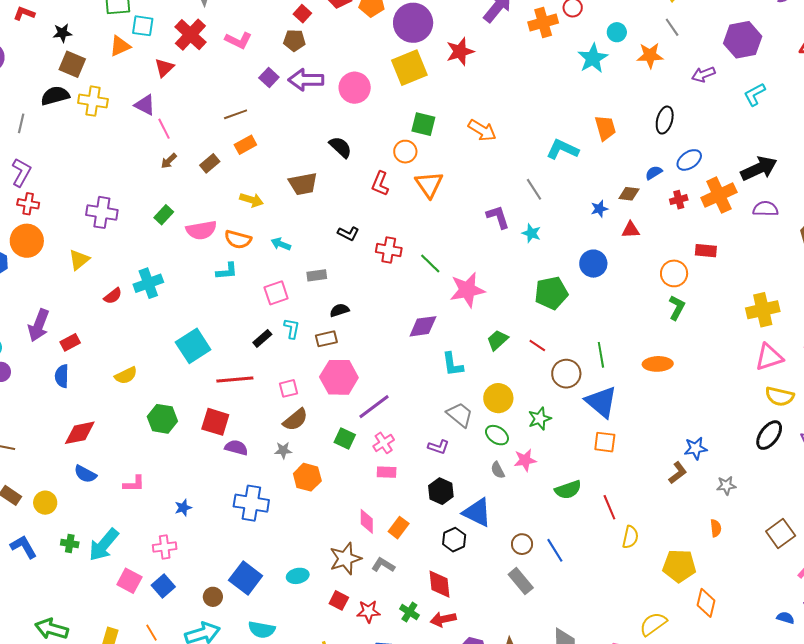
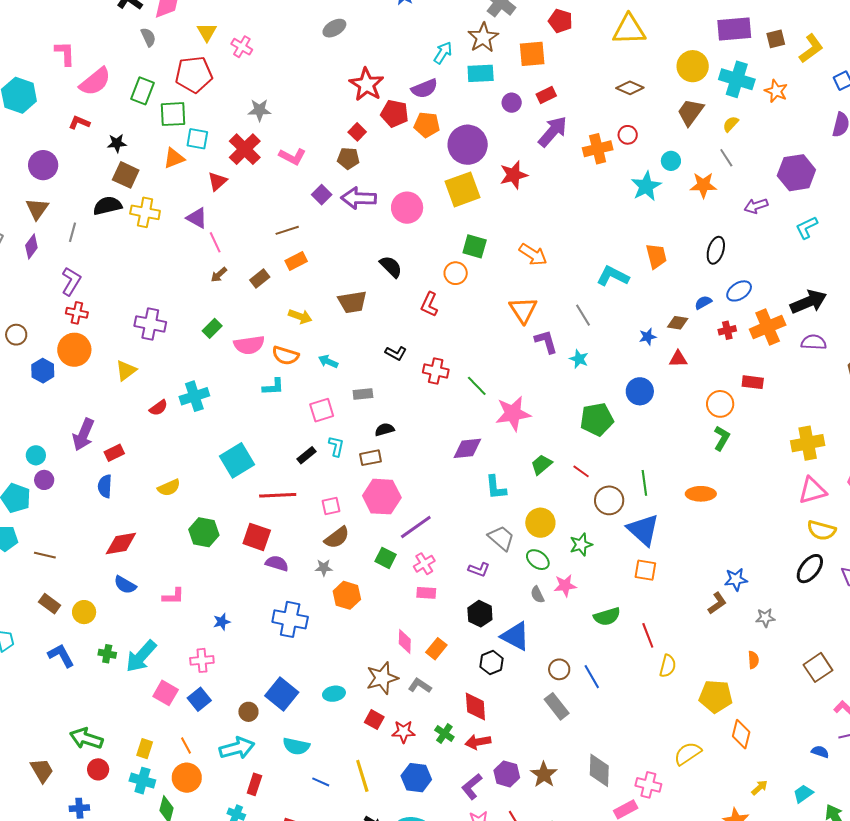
orange triangle: (429, 184) -> (523, 310), moved

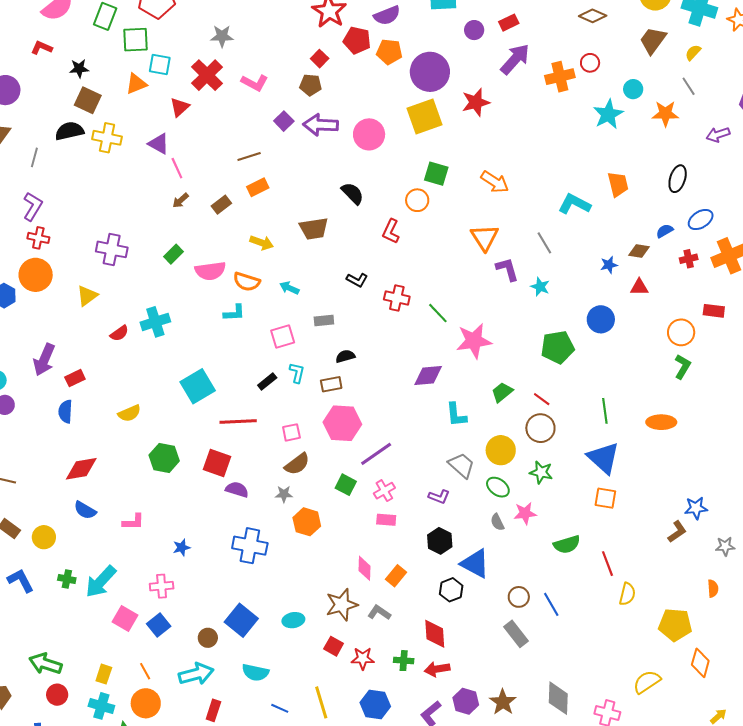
brown circle: (609, 500) -> (540, 428), moved
green star: (581, 545) -> (541, 472), turned 30
green cross: (444, 733) -> (404, 661), turned -30

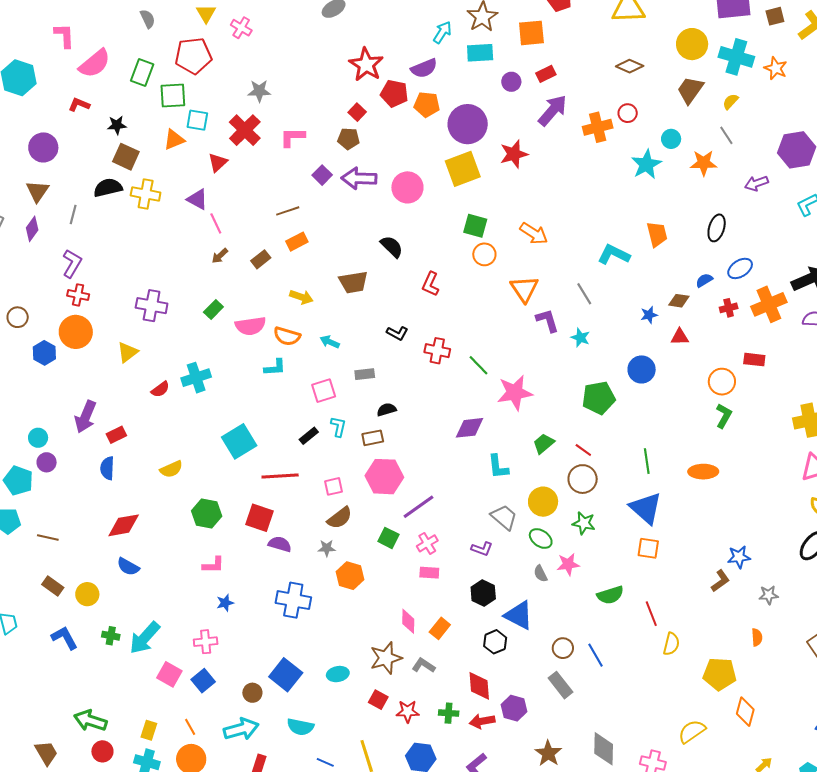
pink L-shape: (255, 83) -> (292, 137), turned 152
orange circle: (417, 200) -> (484, 254), moved
pink L-shape: (133, 522) -> (213, 565), moved
purple hexagon: (466, 701) -> (514, 708), moved

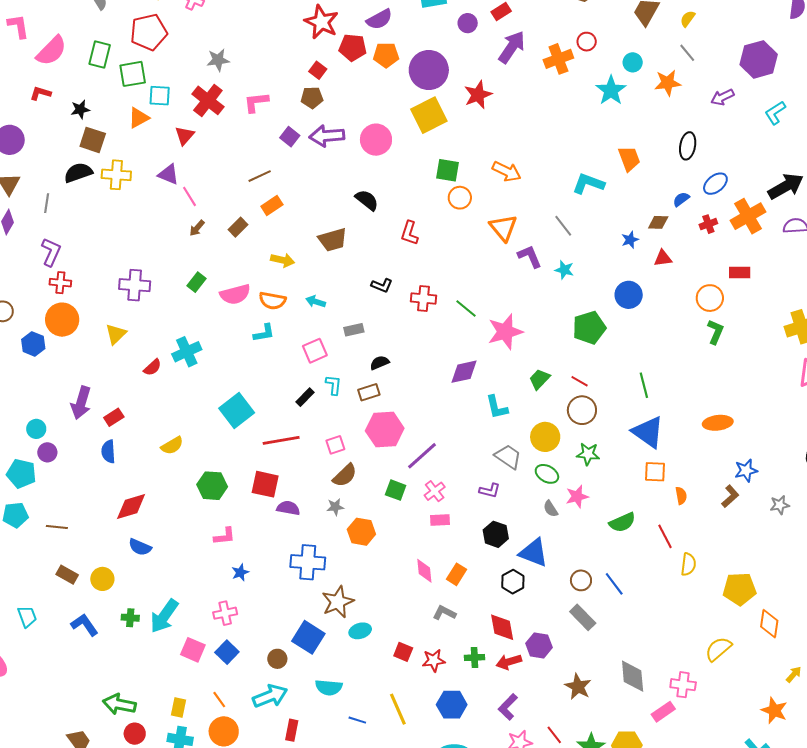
orange ellipse: (703, 472) -> (718, 423), moved
orange semicircle: (757, 637) -> (681, 496), moved
brown star: (386, 658) -> (338, 602), moved

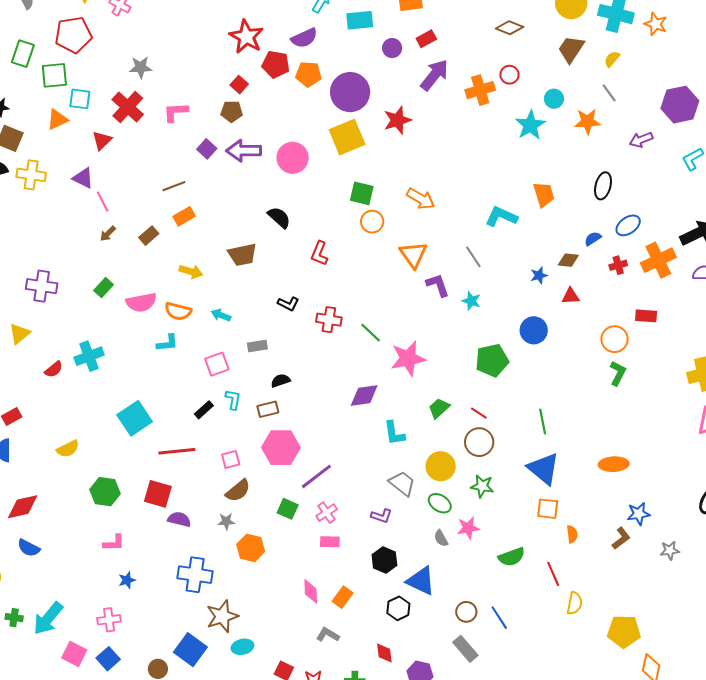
red diamond: (502, 627) -> (384, 653), size x0.7

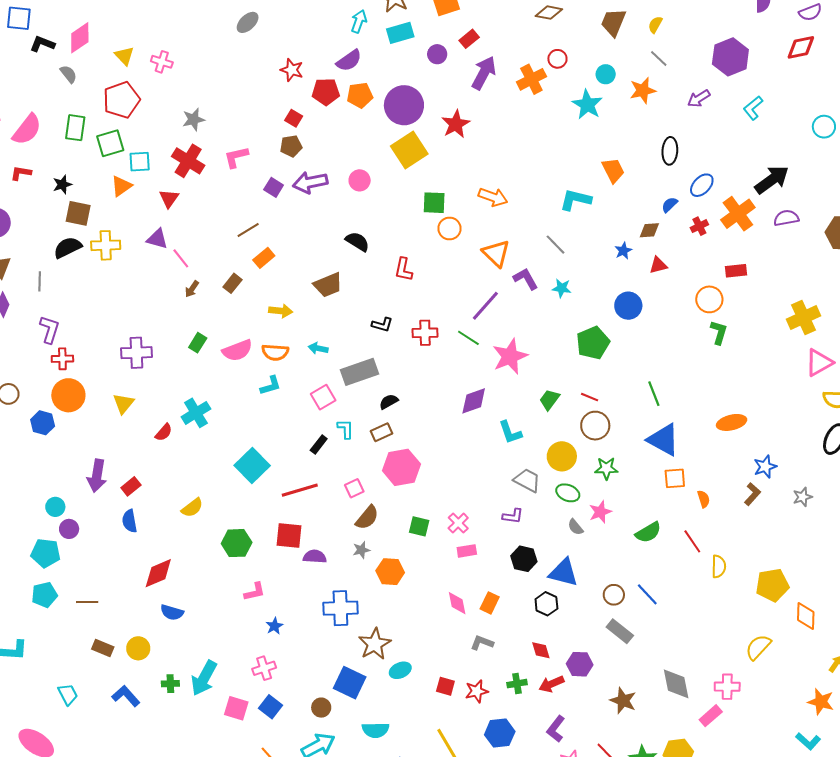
red star: (246, 37) -> (292, 70), size x0.7
pink circle: (293, 158) -> (360, 180), size x0.7
gray rectangle: (257, 346) -> (359, 372), size x1.8
purple line: (316, 476) -> (485, 306), moved

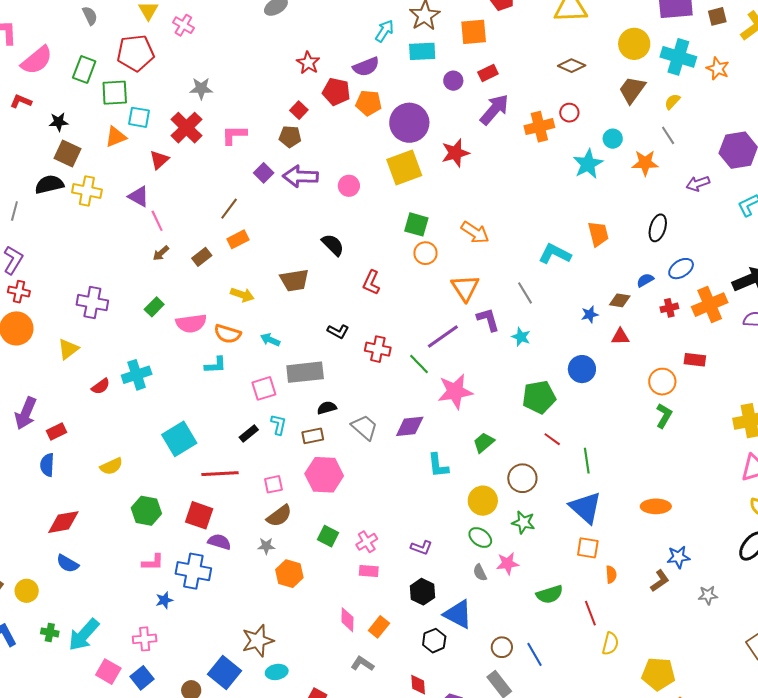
brown line: (248, 230) -> (229, 209), turned -35
red line: (590, 397) -> (552, 439), moved
gray trapezoid: (527, 480) -> (364, 427), moved
blue cross: (340, 608) -> (193, 571), moved

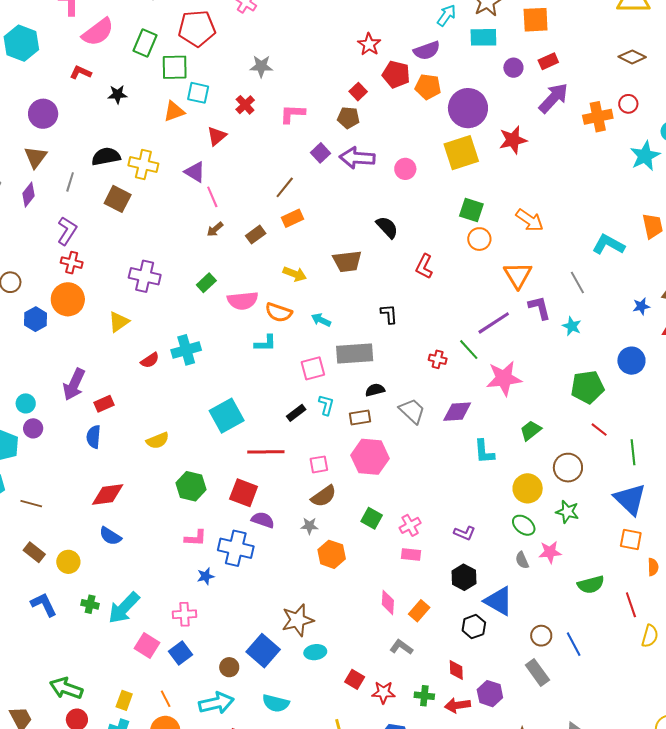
red cross: (186, 128) -> (245, 105), size x0.6
brown square: (67, 154) -> (118, 199), moved
black L-shape: (338, 331) -> (389, 314), turned -125
red cross: (378, 349) -> (438, 359), moved, size x0.7

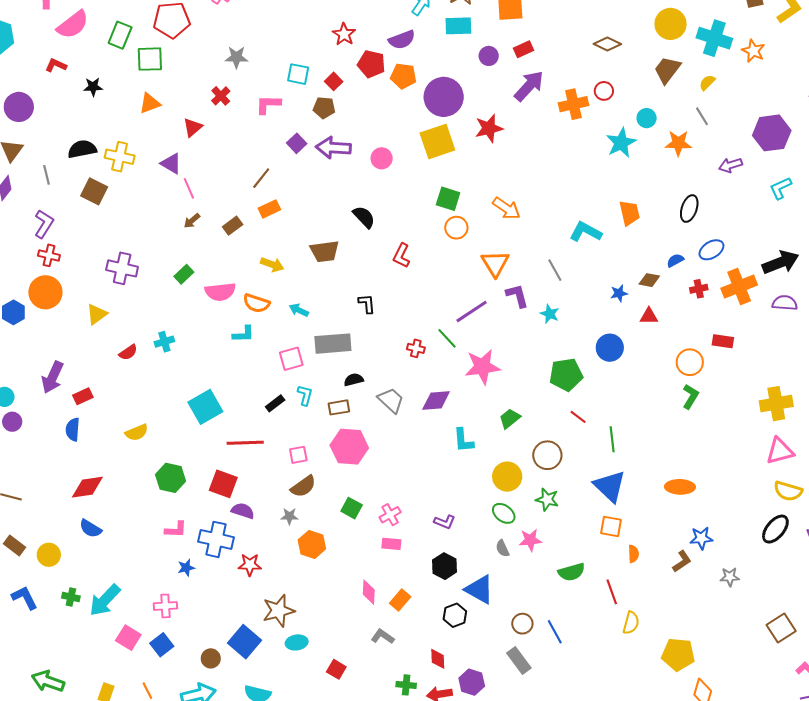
cyan square: (198, 93) -> (298, 74), moved
gray line: (70, 182) -> (47, 175), turned -30
cyan cross: (186, 350) -> (164, 342), size x0.7
red star: (383, 692) -> (250, 565), moved

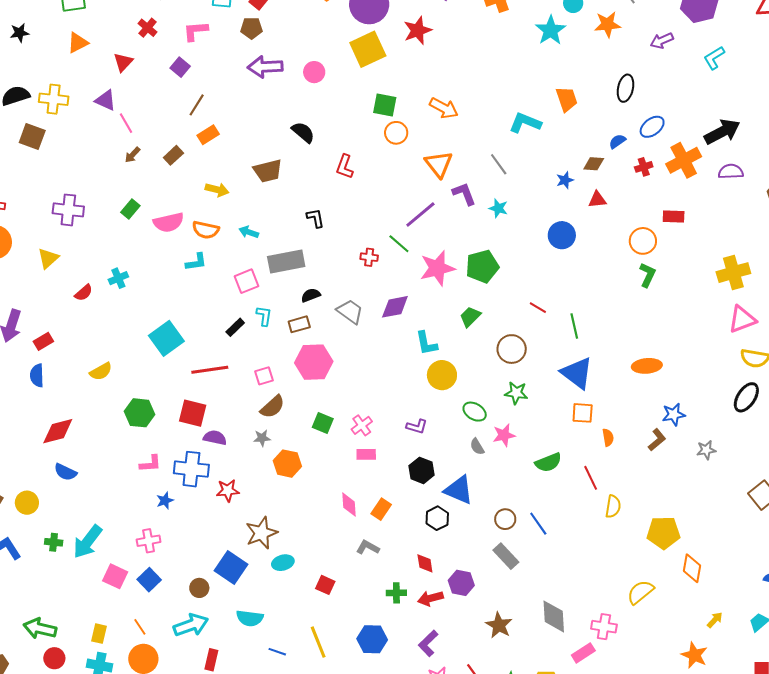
purple square: (297, 143) -> (180, 67), moved
green pentagon: (566, 375) -> (482, 266), moved
yellow circle: (507, 477) -> (442, 375), moved

